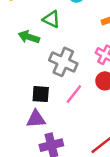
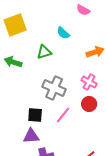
green triangle: (51, 19) -> (44, 52), turned -42
green arrow: (29, 37) -> (13, 62), moved

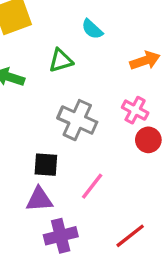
red circle: (89, 104) -> (148, 140), moved
pink line: (63, 115) -> (92, 186), moved

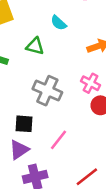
green triangle: (61, 61) -> (35, 46), turned 30
purple triangle: (39, 199) -> (19, 150), turned -30

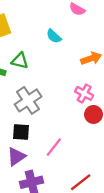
green triangle: (35, 46) -> (20, 61), moved
gray cross: (47, 91) -> (28, 100), moved, turned 32

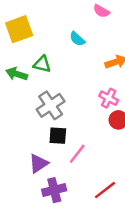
black square: (21, 132) -> (58, 136), moved

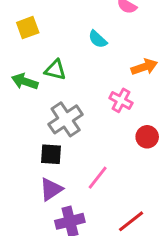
yellow square: (19, 29) -> (28, 28), size x0.7
pink cross: (109, 98) -> (121, 100), moved
black square: (58, 136) -> (51, 154), moved

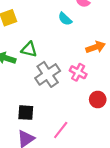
cyan semicircle: (98, 39) -> (65, 19), moved
gray cross: (66, 119) -> (48, 74), moved

